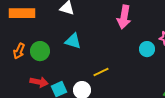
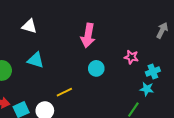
cyan circle: (147, 49) -> (96, 68), moved

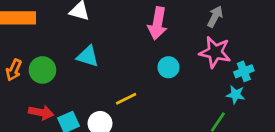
gray arrow: (162, 30) -> (215, 17), moved
pink star: (131, 57) -> (215, 52), size x1.6

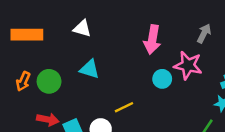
pink star: (215, 52) -> (188, 65), moved

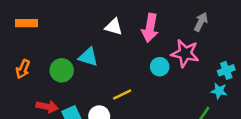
white triangle: (82, 28) -> (114, 27), moved
orange rectangle: (27, 35) -> (27, 23), size x0.7
green circle: (49, 81) -> (62, 70), moved

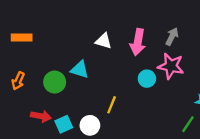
gray arrow: (201, 22) -> (172, 36), moved
yellow line: (122, 95) -> (112, 105), turned -42

